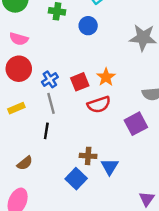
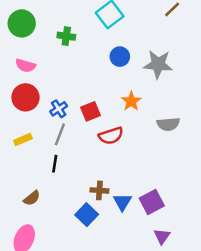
blue circle: (88, 26) -> (120, 57), moved
orange star: (106, 77) -> (131, 101), moved
gray line: (51, 103) -> (60, 134), turned 36
purple square: (136, 124) -> (152, 202), moved

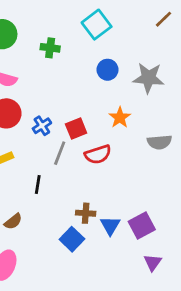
gray line: (60, 134) -> (60, 153), moved

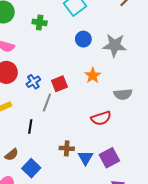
red semicircle: (98, 154) -> (101, 118), moved
blue square: (72, 239) -> (31, 168), moved

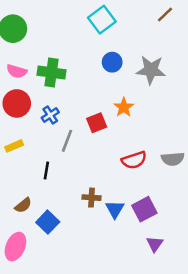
green cross: (40, 22) -> (52, 72), moved, size x1.5
red square: (59, 84) -> (97, 123), moved
gray semicircle: (123, 94) -> (173, 159), moved

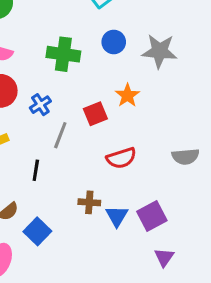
green cross: (52, 72) -> (63, 54), moved
red semicircle: (134, 160) -> (121, 158), moved

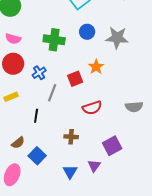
blue triangle: (117, 216) -> (70, 172), moved
purple triangle: (164, 257) -> (94, 166), moved

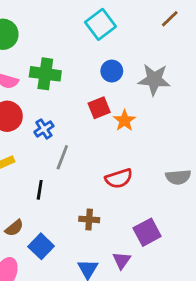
green cross: (54, 40) -> (45, 74), moved
red square: (75, 79) -> (99, 108), moved

